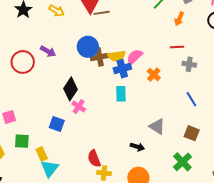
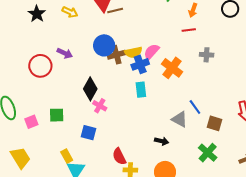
red line: (177, 47) -> (189, 30), moved
orange cross: (154, 75) -> (172, 68), size x1.5
blue line: (191, 99) -> (195, 107), moved
blue square: (57, 124) -> (89, 133), moved
green square: (22, 141) -> (57, 115), moved

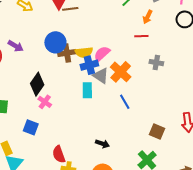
blue line: (195, 107) -> (125, 102), moved
gray triangle: (180, 119) -> (101, 76), moved

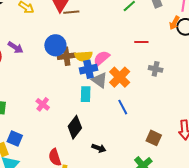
orange arrow: (148, 17) -> (174, 23), moved
black diamond: (37, 84) -> (75, 127), moved
blue square: (31, 127) -> (15, 138), moved

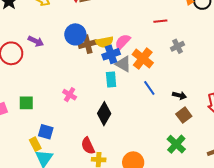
gray cross: (156, 69) -> (178, 46), turned -32
brown square: (154, 138) -> (184, 115), turned 35
black arrow: (99, 148) -> (179, 95), moved

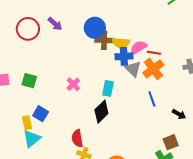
red line: (160, 21) -> (154, 53), moved
cyan rectangle: (111, 80) -> (108, 88), moved
brown square: (184, 115) -> (171, 142), moved

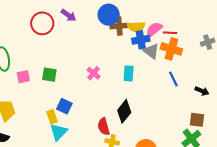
orange cross: (153, 69) -> (171, 49), turned -30
black diamond: (101, 112) -> (124, 111), moved
brown square: (171, 142) -> (197, 120), turned 35

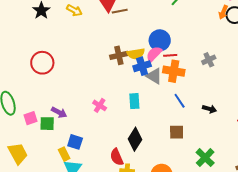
purple arrow: (69, 15) -> (59, 112), moved
blue circle: (109, 15) -> (160, 40), moved
green square: (49, 75) -> (47, 124), moved
brown square: (197, 120) -> (177, 132), moved

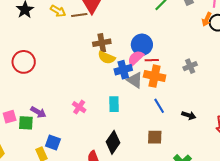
brown line: (120, 11) -> (79, 15), moved
yellow semicircle: (136, 54) -> (107, 58), moved, turned 30
brown cross: (119, 55) -> (102, 43), moved

